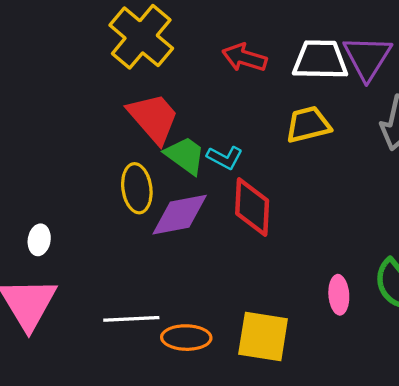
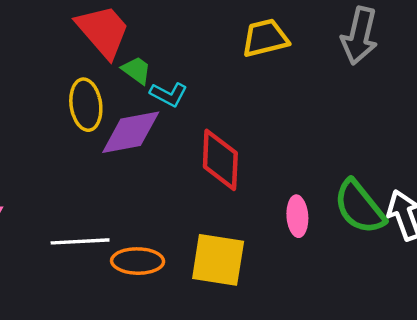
green trapezoid: (185, 155) -> (136, 70), size x0.7
cyan L-shape: (225, 158) -> (169, 94), moved
red diamond: (252, 207) -> (220, 160), moved

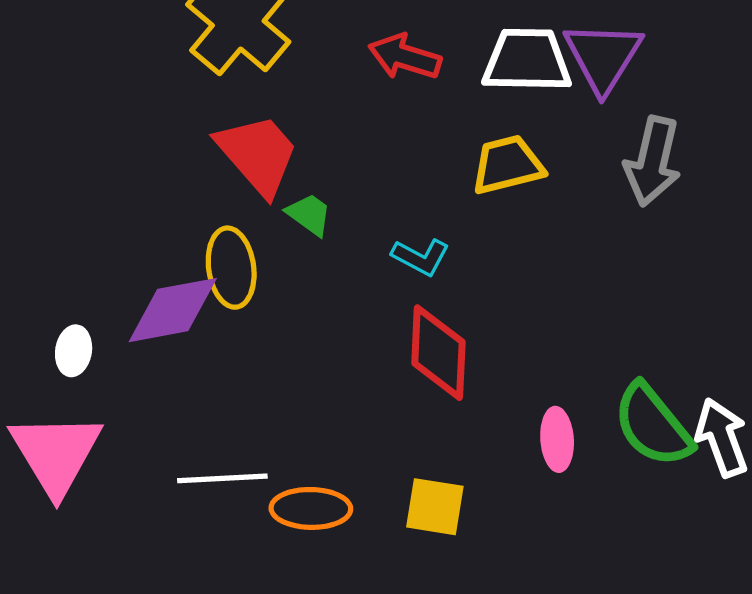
cyan L-shape: (169, 94) -> (421, 257), moved
purple diamond: (131, 132) -> (173, 310), moved
yellow square: (218, 260) -> (435, 507), size x0.7

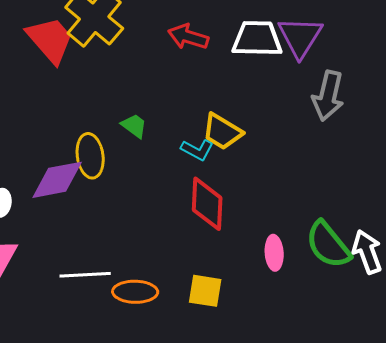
red trapezoid: (258, 154) -> (50, 40), moved
yellow trapezoid: (507, 165) -> (222, 132), moved, turned -135

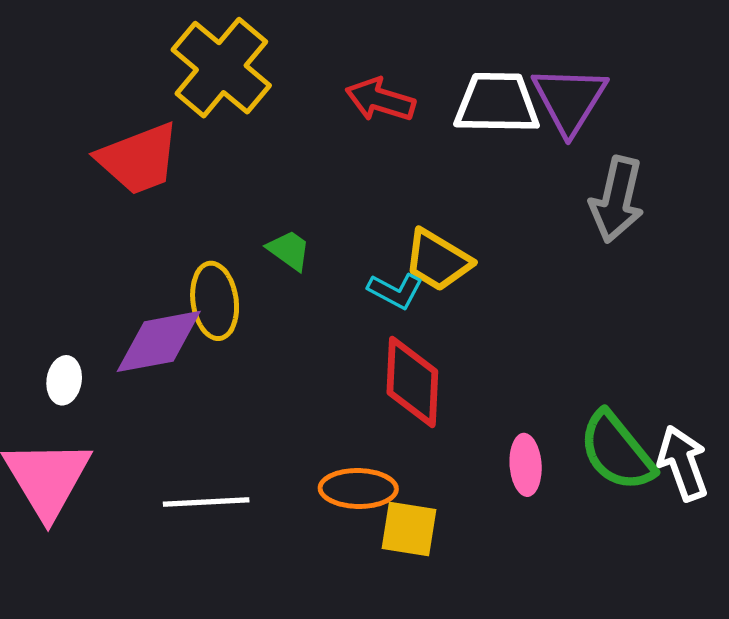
red trapezoid: (50, 40) -> (139, 159), moved, turned 110
orange ellipse: (135, 292) -> (358, 489), moved

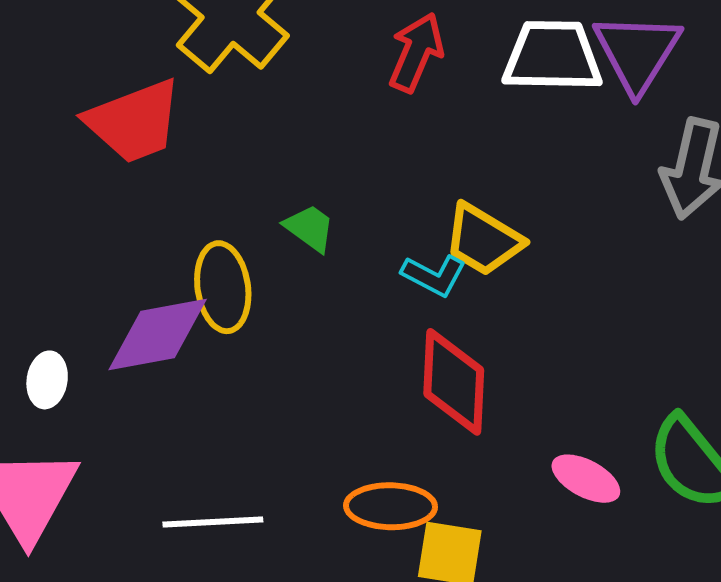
red arrow: (380, 100) -> (416, 52), turned 96
pink ellipse: (526, 465) -> (586, 479), turned -58

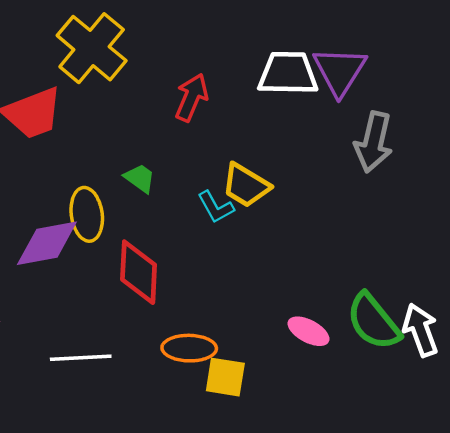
red arrow: (416, 52) -> (192, 97), moved
cyan L-shape: (434, 275) -> (216, 207), turned 33
red diamond: (454, 382) -> (139, 272), moved

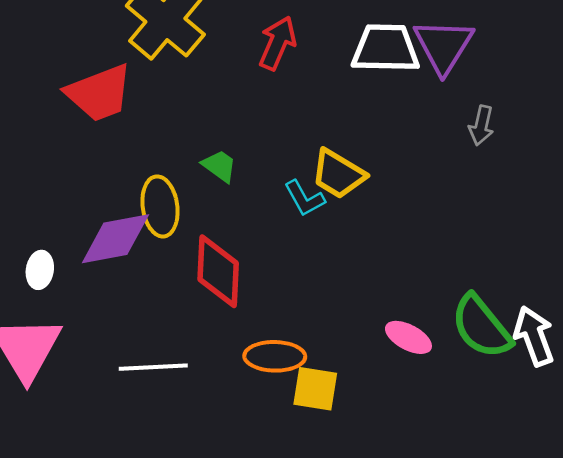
red arrow: (192, 97) -> (277, 43), moved
gray arrow: (374, 142) -> (481, 125), size x0.6

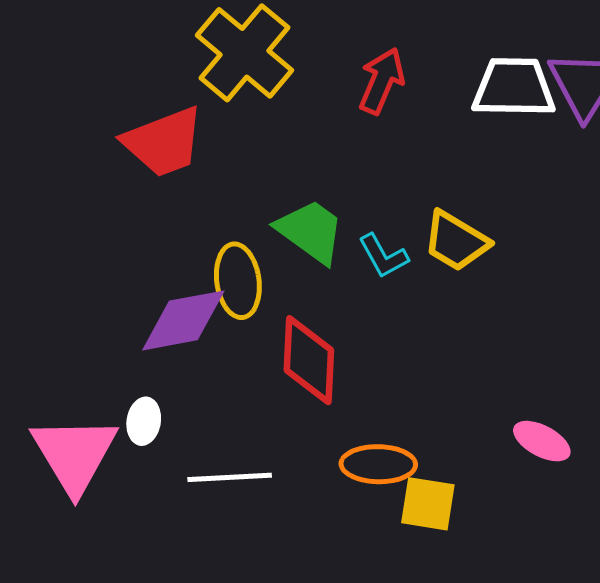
green trapezoid: (219, 166) -> (311, 231), size x1.6
cyan L-shape: (304, 198) -> (383, 256), moved
white ellipse: (40, 270) -> (144, 421), moved

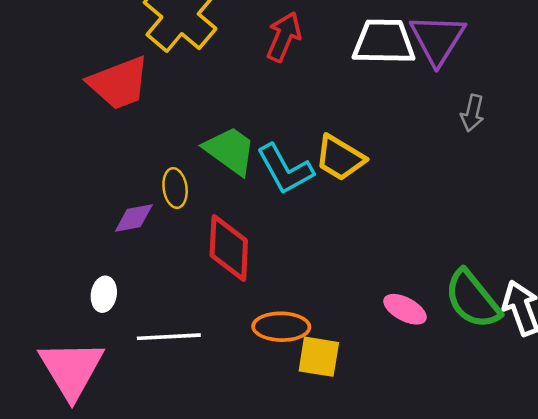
cyan L-shape: (383, 256) -> (285, 169), size x1.5
yellow ellipse: (238, 281) -> (175, 188), size x0.7
purple diamond: (183, 320) -> (134, 218), size x0.6
pink triangle: (74, 454) -> (71, 369), moved

